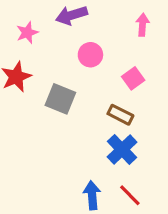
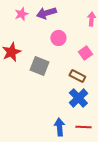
pink star: (27, 33) -> (21, 14), moved
red line: (130, 195) -> (83, 127), turned -42

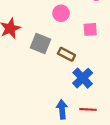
pink square: (85, 53) -> (90, 29), turned 32
brown rectangle: (77, 76) -> (66, 54), moved

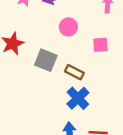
blue cross: (83, 78) -> (78, 98), moved

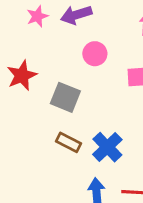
brown rectangle: (74, 72) -> (68, 142), moved

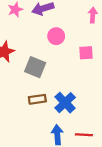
brown rectangle: (68, 142) -> (37, 99), turned -35

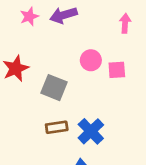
pink circle: (56, 36) -> (91, 60), moved

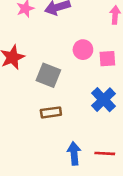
blue cross: (91, 131) -> (104, 100), moved

